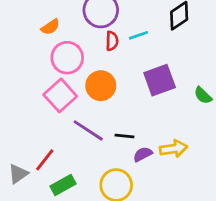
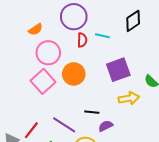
cyan line: (139, 35) -> (102, 36), turned 32
purple line: (88, 130) -> (64, 125), moved
yellow arrow: (174, 149) -> (129, 98), moved

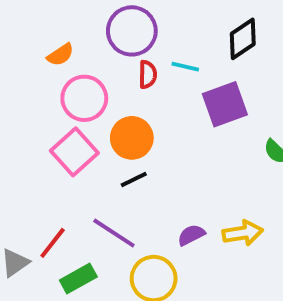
purple square: (118, 70) -> (225, 104), moved
yellow arrow: (129, 98) -> (243, 233), moved
black line: (92, 112) -> (134, 179), moved, turned -32

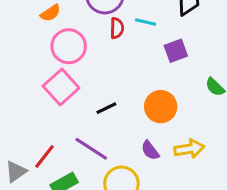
purple square: (225, 104) -> (176, 51), size x0.7
orange circle: (132, 138) -> (161, 107), moved
purple semicircle: (191, 235) -> (150, 150), turned -100

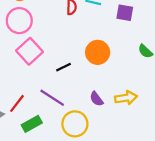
pink circle: (69, 46) -> (19, 21), moved
purple square: (176, 51) -> (125, 13), moved, turned 30
orange circle: (161, 107) -> (98, 52), moved

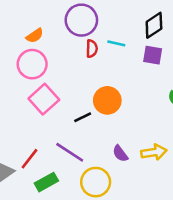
orange circle: (98, 52) -> (107, 100), moved

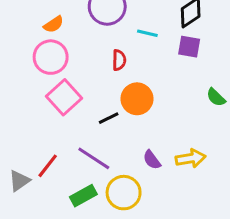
red semicircle: (92, 49) -> (119, 60), moved
green rectangle: (46, 182) -> (83, 196), moved

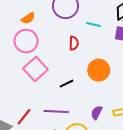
orange circle: (137, 99) -> (99, 70), moved
purple line: (94, 158) -> (56, 112), turned -30
purple semicircle: (152, 160) -> (97, 113), turned 64

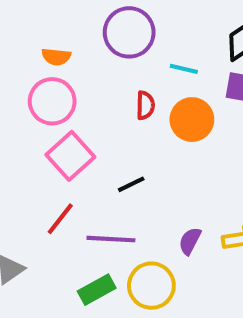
orange semicircle: (28, 18) -> (56, 57), turned 40
orange circle: (99, 70) -> (192, 120), moved
red line: (24, 117) -> (60, 219), moved

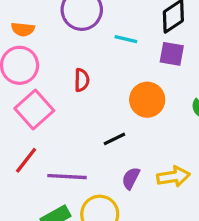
red semicircle: (145, 105) -> (82, 80), moved
orange circle: (192, 120) -> (147, 100), moved
black line: (131, 184) -> (114, 139), moved

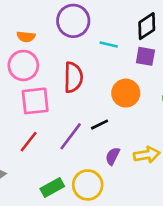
red semicircle: (82, 80) -> (73, 77), size x1.6
pink square: (34, 110) -> (35, 101), turned 36
purple line: (67, 177) -> (71, 136), moved, turned -56

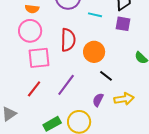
orange circle: (126, 93) -> (94, 52), moved
black line: (99, 125) -> (106, 76), moved, turned 64

